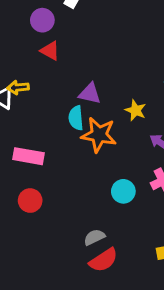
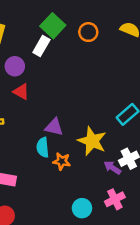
yellow star: (136, 110) -> (92, 141), size x1.6
orange star: (99, 135) -> (62, 161), size x0.6

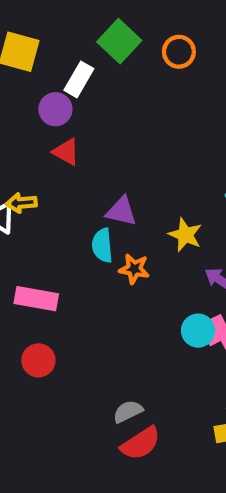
white rectangle: (41, 46) -> (79, 79), moved
yellow star: (92, 141) -> (185, 235), size x0.7
cyan circle: (82, 208) -> (198, 331), moved

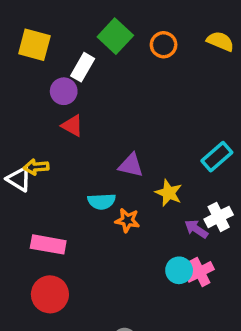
purple triangle: (121, 211) -> (131, 165), moved
cyan semicircle: (102, 245) -> (102, 201), turned -88
red circle: (38, 360) -> (50, 294), size x1.4

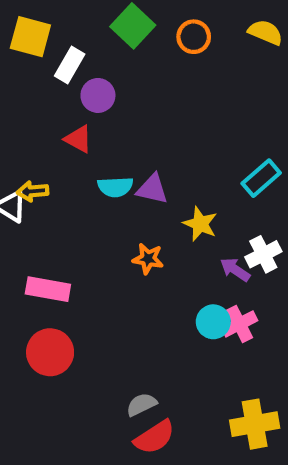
white rectangle: (83, 67) -> (70, 65), moved
purple circle: (64, 91) -> (98, 95), moved
cyan semicircle: (102, 201) -> (115, 187), moved

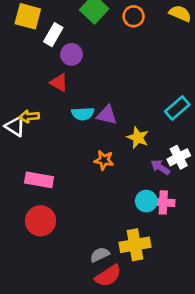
pink cross: (239, 324) -> (163, 202), turned 30
yellow cross: (255, 424) -> (135, 245), moved

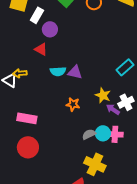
yellow star: (138, 138) -> (103, 95), moved
yellow cross: (135, 245) -> (95, 164), turned 35
gray semicircle: (100, 255) -> (89, 134), moved

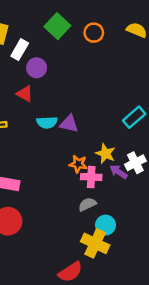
orange star: (73, 104) -> (78, 164), moved
cyan circle: (103, 133) -> (105, 225), moved
pink cross: (115, 134) -> (91, 177), moved

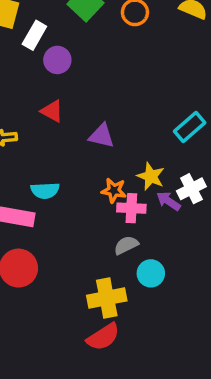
red triangle: (25, 94) -> (52, 111), moved
cyan semicircle: (47, 122) -> (45, 190), moved
yellow cross: (95, 243) -> (107, 298), moved, turned -36

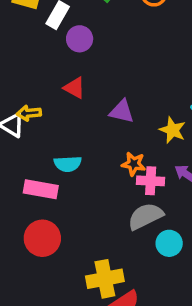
yellow star: (151, 176) -> (172, 130), moved
gray semicircle: (126, 245) -> (145, 216), size x1.5
yellow cross: (107, 298) -> (105, 279), moved

